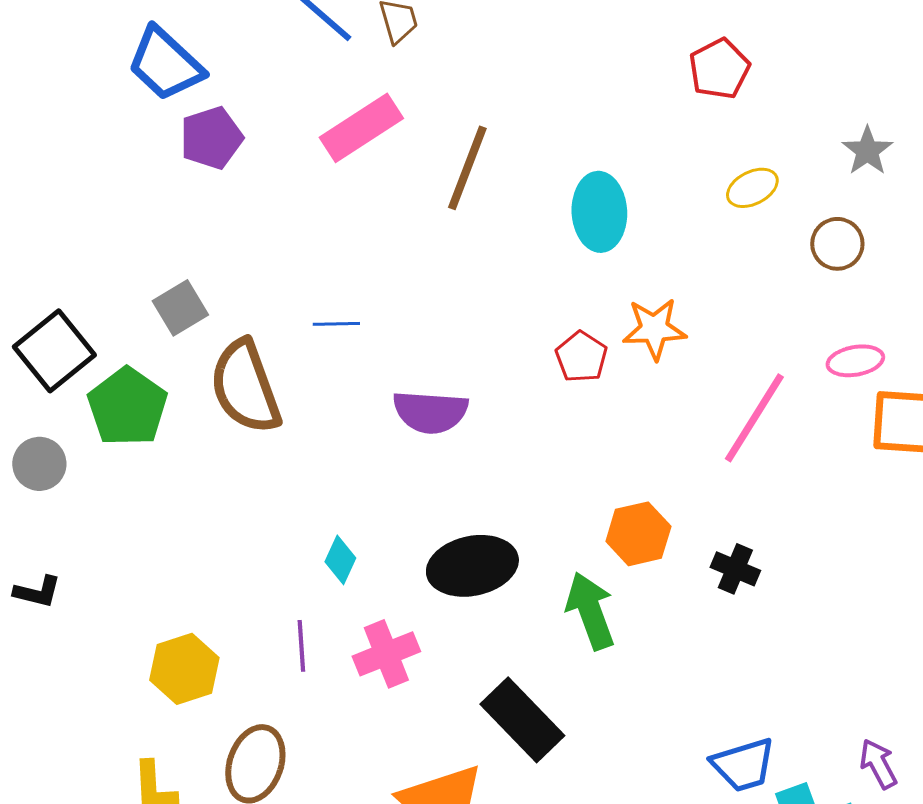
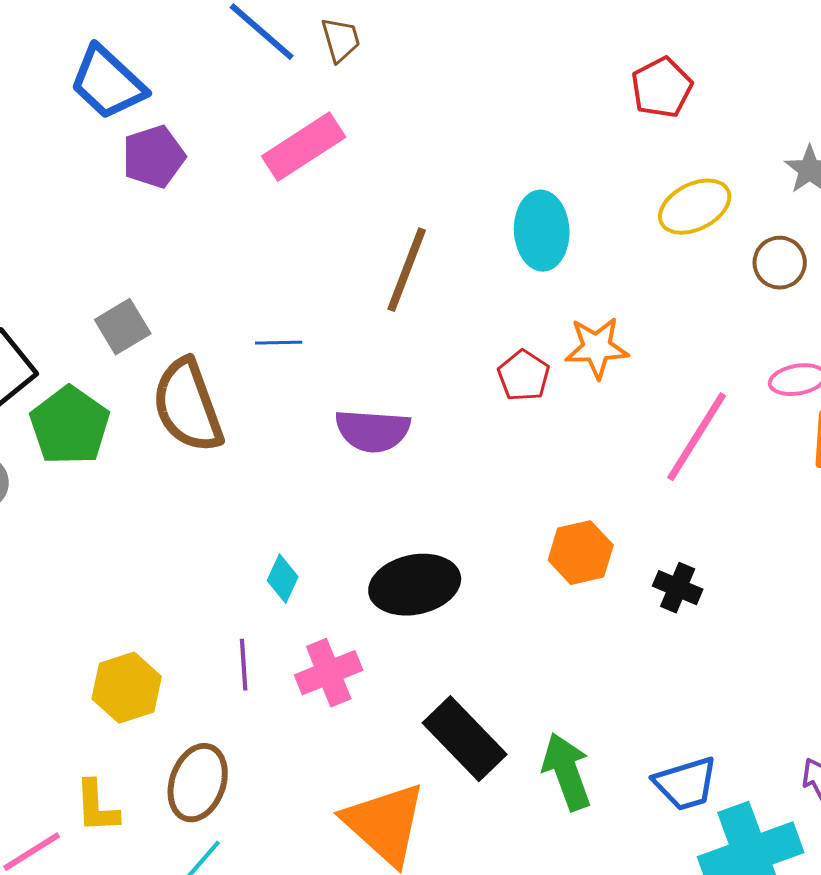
brown line: (467, 168) -> (407, 270), moved
yellow ellipse: (752, 188) -> (695, 207), size x1.4
green arrow: (590, 611) -> (567, 772), moved

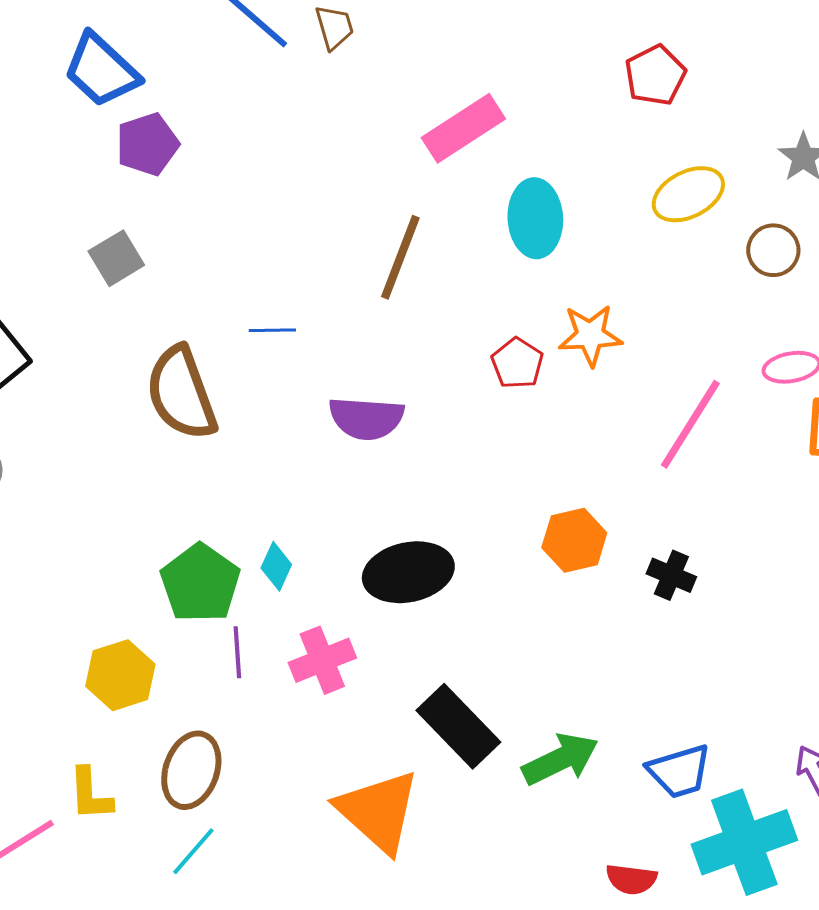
pink rectangle: (304, 147) -> (463, 128), moved
gray square: (123, 327) -> (116, 258), moved
green pentagon: (70, 426) -> (200, 583), moved
green arrow: (567, 772) -> (560, 759), turned 84

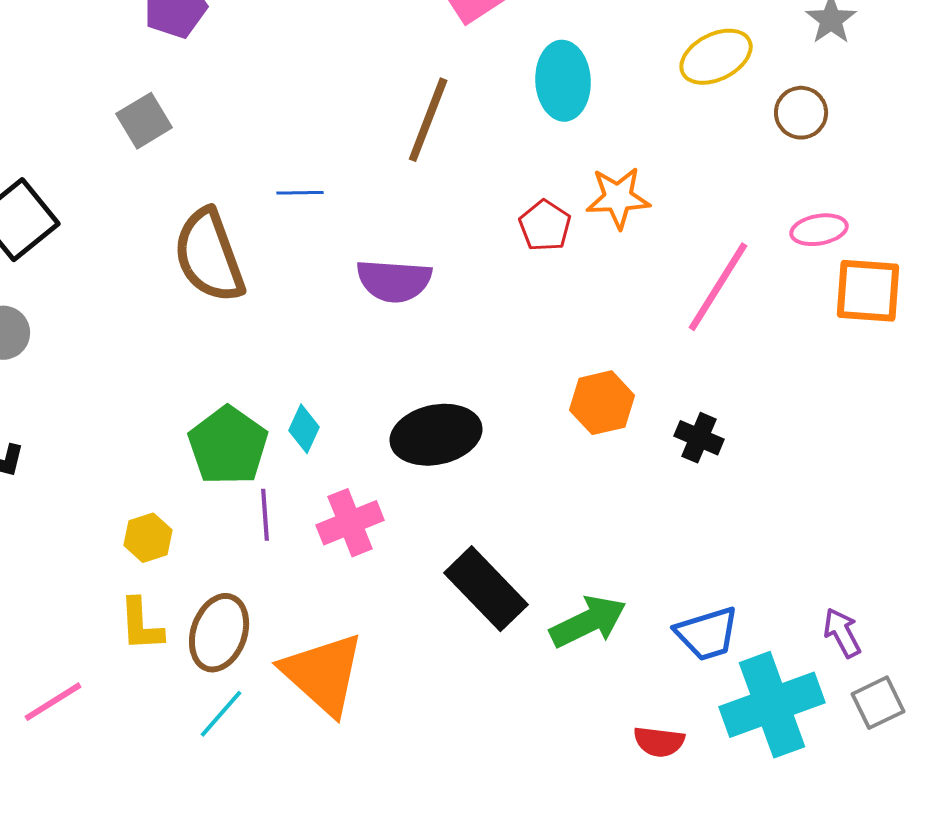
yellow hexagon: (120, 675) -> (148, 538), size x0.7
yellow L-shape: (90, 794) -> (141, 625), moved
orange triangle: (378, 811) -> (323, 674), moved

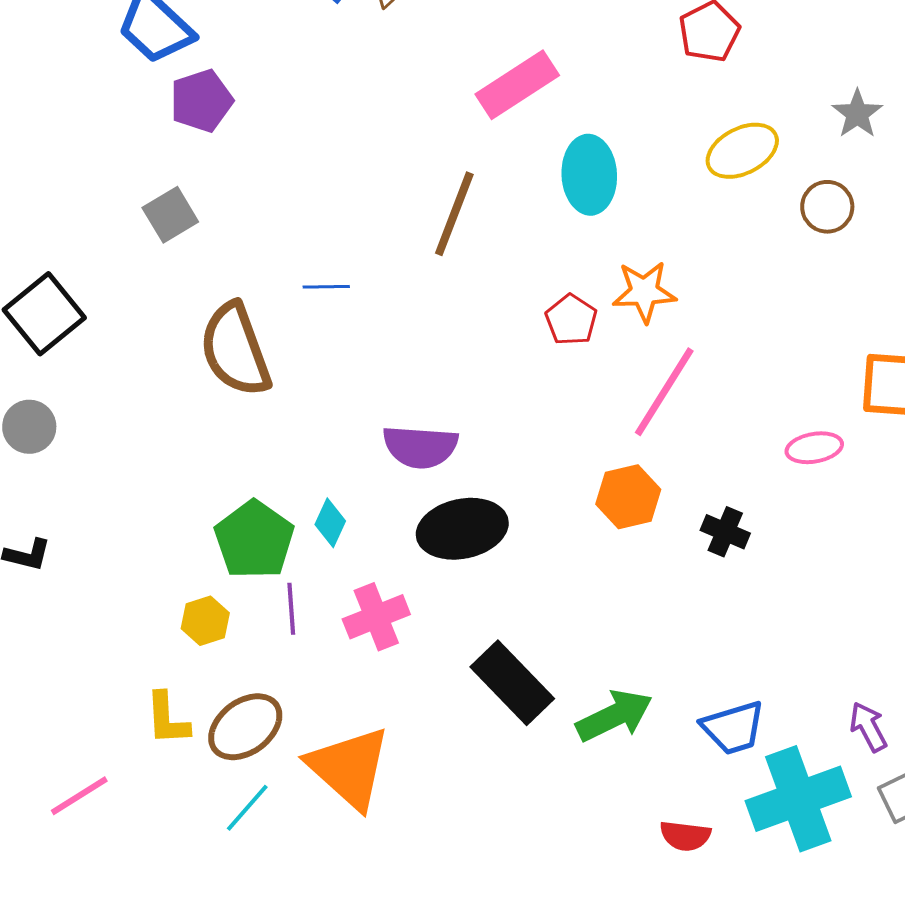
pink ellipse: (819, 230) -> (814, 448), moved
purple semicircle: (394, 281) -> (420, 447), moved
pink line: (718, 287) -> (664, 392), moved
yellow hexagon: (148, 538) -> (205, 621), moved
brown ellipse: (219, 633) -> (245, 727), turned 34

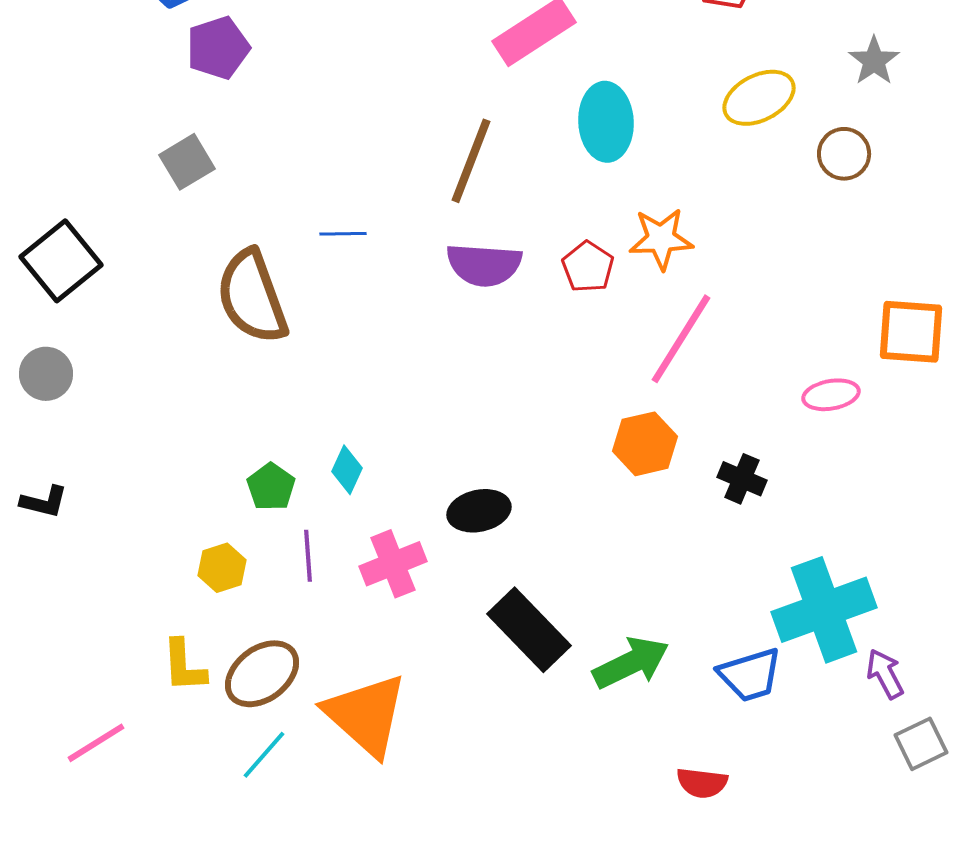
purple semicircle: (420, 447) -> (484, 265), moved
black ellipse: (462, 529) -> (479, 511), moved, size x0.7
green pentagon: (254, 540) -> (271, 487), size x0.6
cyan cross: (798, 799) -> (824, 610), moved

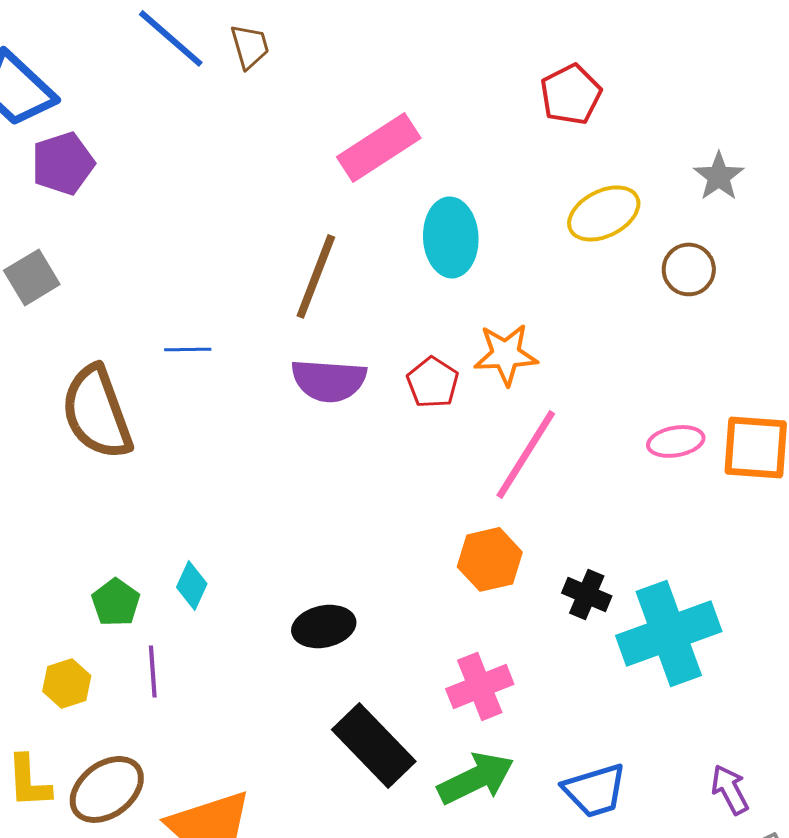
pink ellipse: (831, 395) -> (676, 441), moved
pink cross: (393, 564) -> (480, 686), moved
cyan cross: (824, 610) -> (669, 633), moved

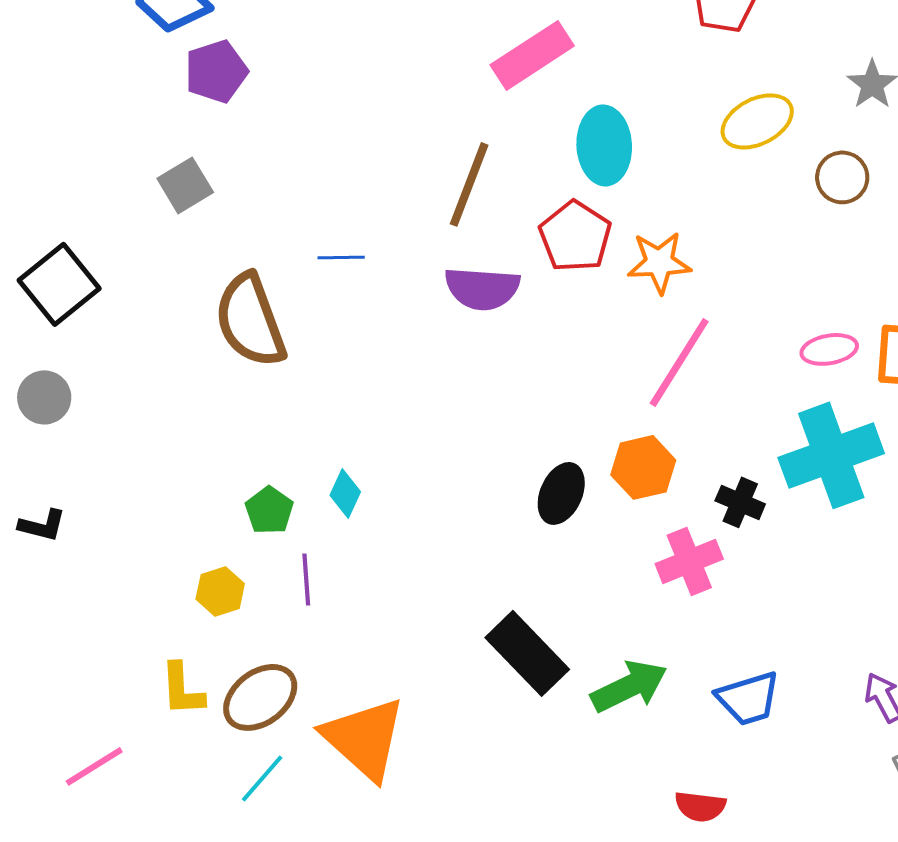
red pentagon: (433, 382) -> (575, 236), moved, size x1.4
black ellipse: (324, 626) -> (561, 493), moved, turned -54
cyan cross: (669, 633) -> (831, 455), moved
pink cross: (480, 686) -> (689, 561), moved

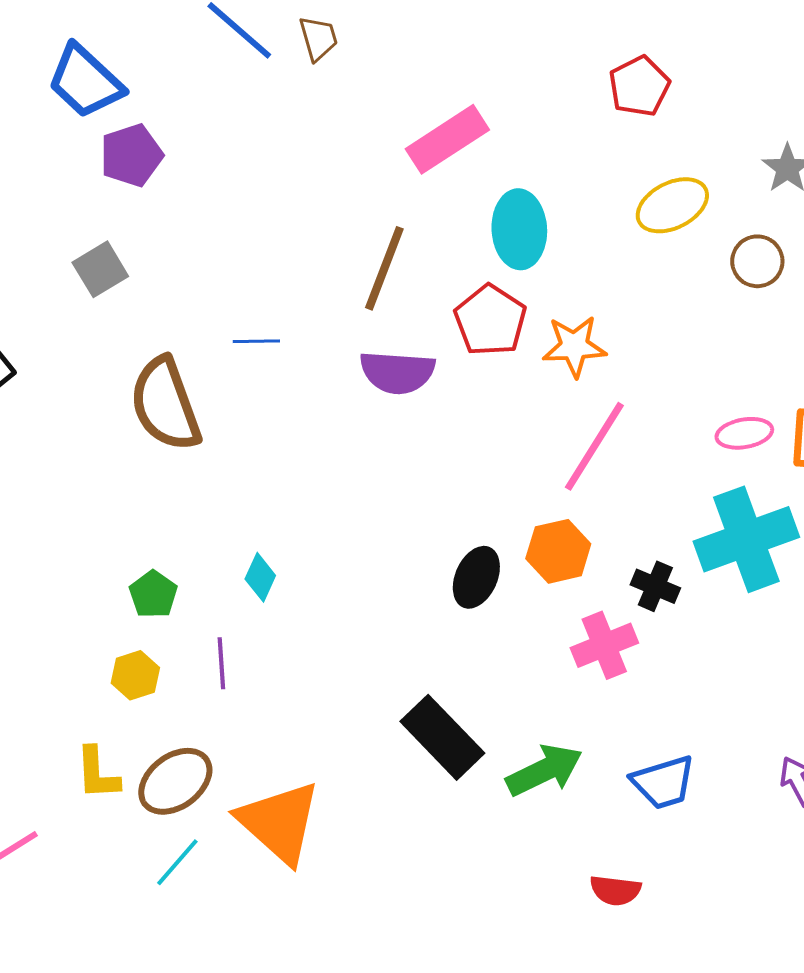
green pentagon: (269, 510) -> (153, 594), moved

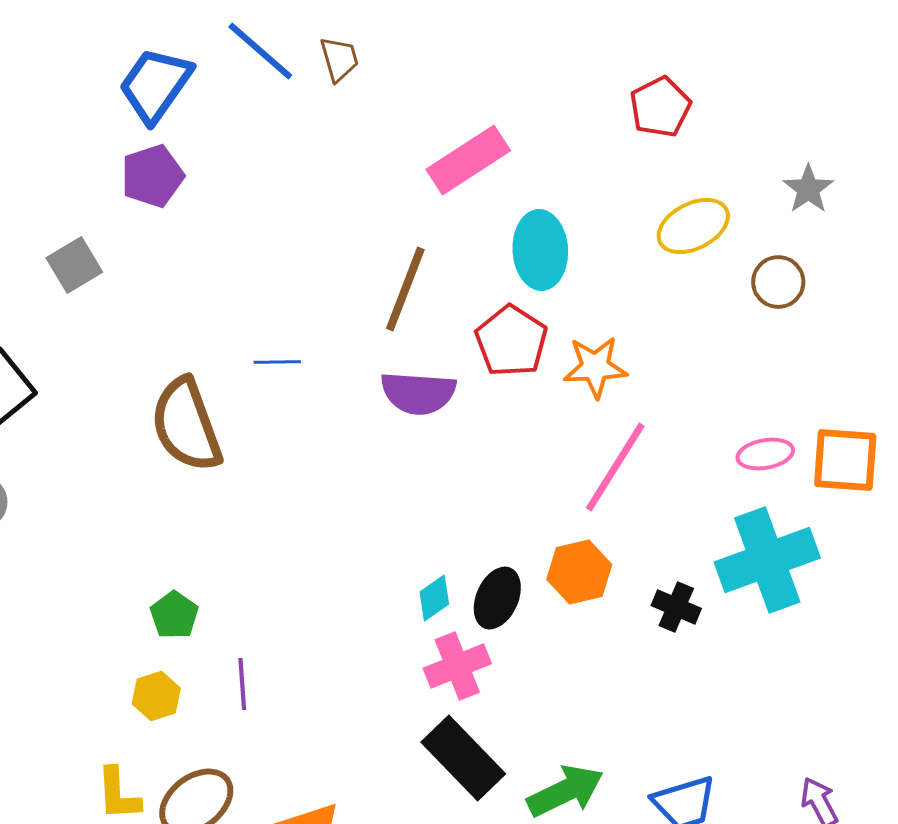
blue trapezoid: (85, 81) -> (155, 85), moved, turned 82
gray square: (100, 269) -> (74, 265), moved
cyan diamond: (260, 577) -> (434, 598), moved, turned 30
pink cross: (604, 645) -> (457, 666), moved

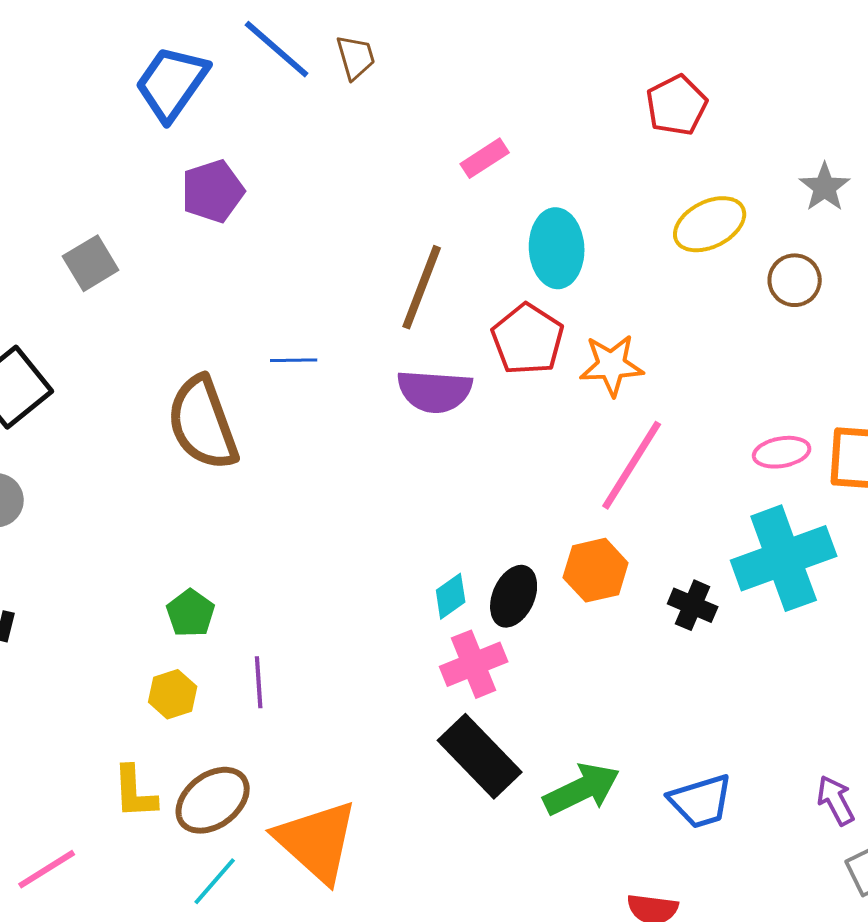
pink rectangle: (468, 160) -> (485, 158), size x0.6
purple pentagon: (152, 176) -> (213, 191), moved

